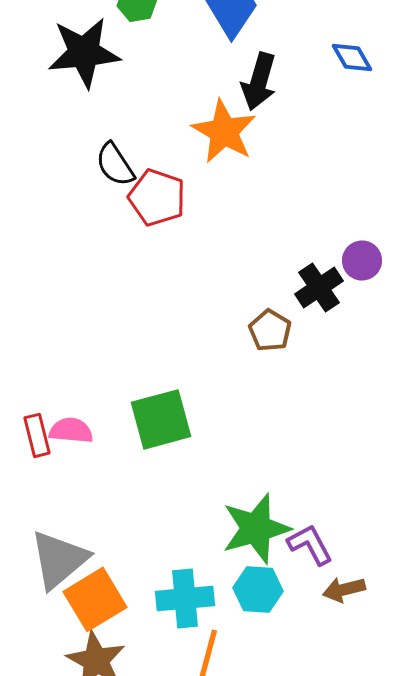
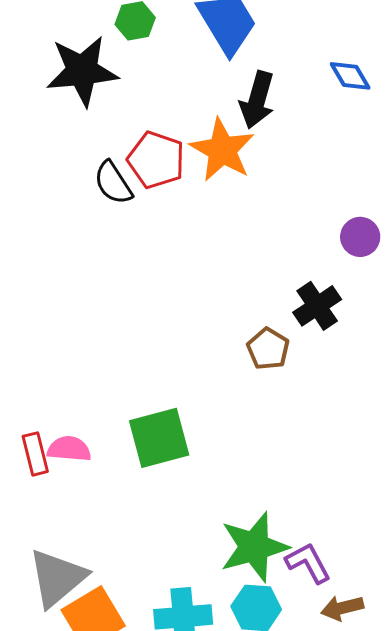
red pentagon: (157, 197) -> (156, 160), moved
purple circle: (362, 260) -> (360, 237), moved

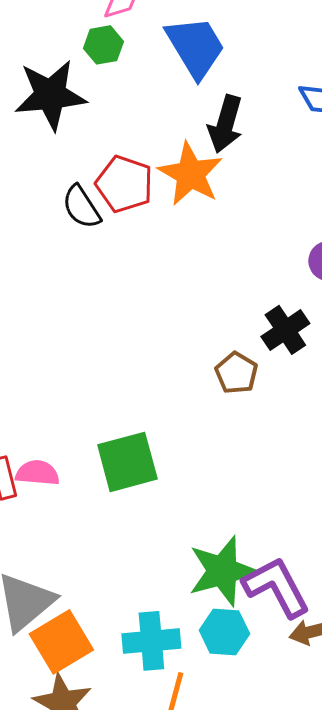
purple L-shape: (308, 563) -> (276, 587), size x1.5

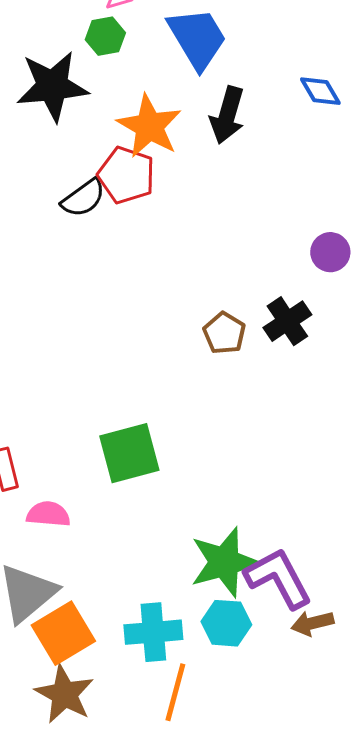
orange star: (190, 174) -> (149, 126), moved
black semicircle: (81, 207) -> (83, 198), turned -93
brown pentagon: (236, 373) -> (224, 333), moved
pink semicircle: (37, 473) -> (48, 514), moved

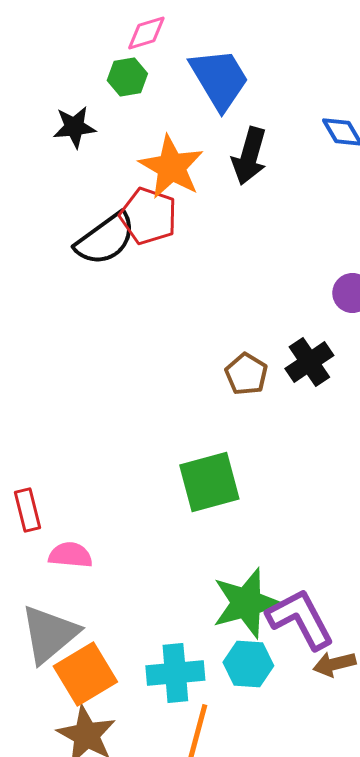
black star: (52, 86) -> (74, 127), size x0.6
black semicircle: (83, 198) -> (105, 239), size x1.4
green square: (129, 453) -> (209, 482), moved

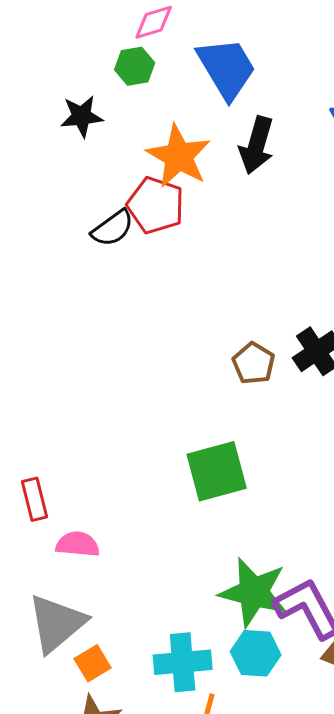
black semicircle: (105, 239) -> (113, 228), size x0.7
green star: (246, 603) -> (254, 592), turned 30
orange square: (85, 674) -> (93, 663), size x0.6

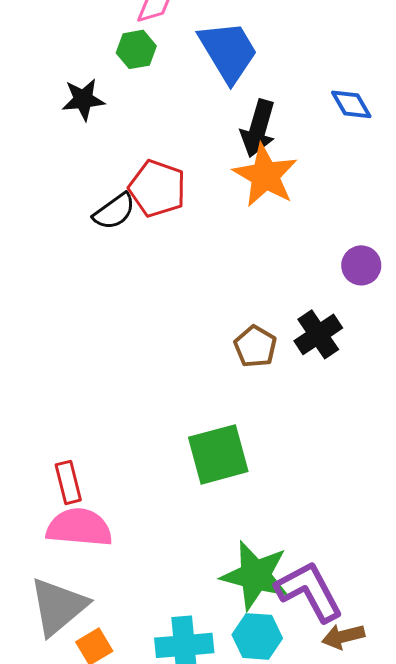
orange star: (179, 156) -> (265, 175), moved
red rectangle: (35, 499) -> (68, 482), moved
pink semicircle: (78, 544) -> (79, 527), size x1.5

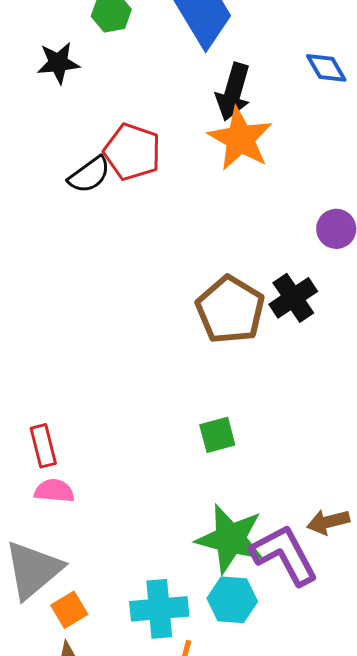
brown pentagon: (255, 346) -> (230, 310), size x1.6
green square: (218, 454) -> (217, 435), moved, size x0.6
pink semicircle: (79, 527) -> (54, 491), size x0.6
brown arrow: (343, 636) -> (328, 522), moved

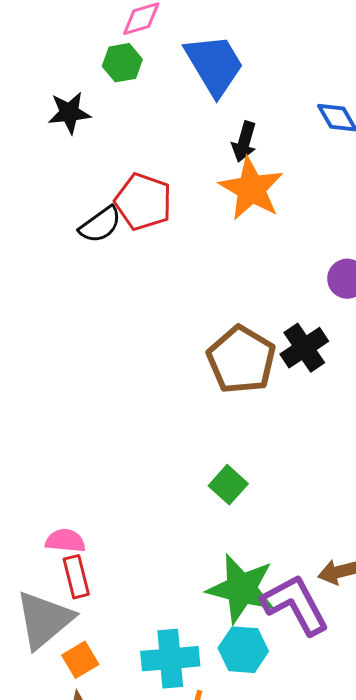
black arrow: (233, 92) -> (244, 142), size x0.7
green square: (217, 435) -> (228, 485), turned -33
red rectangle: (43, 446) -> (76, 577), moved

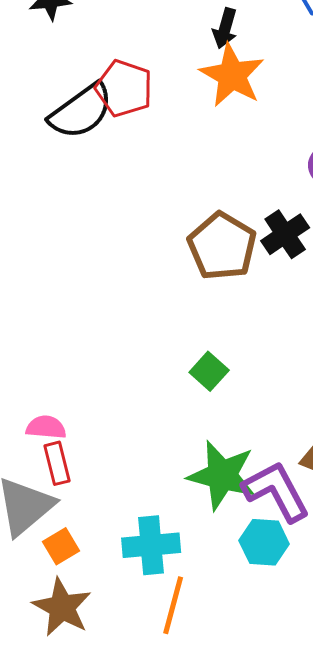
black semicircle: (100, 225) -> (81, 111), size x1.5
cyan hexagon: (243, 650) -> (264, 542), moved

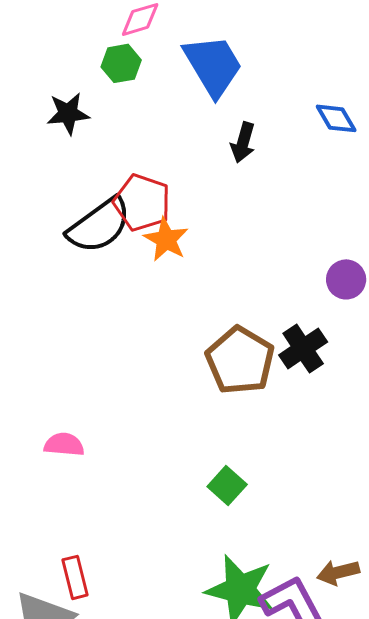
orange star: (232, 75) -> (166, 239), moved, size x0.7
pink semicircle: (46, 427) -> (64, 444), moved

